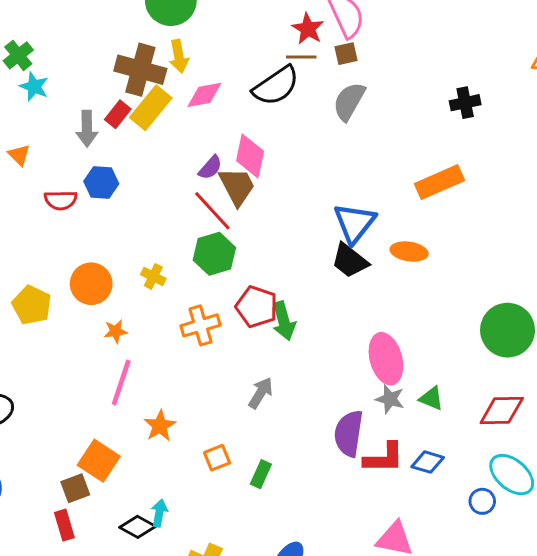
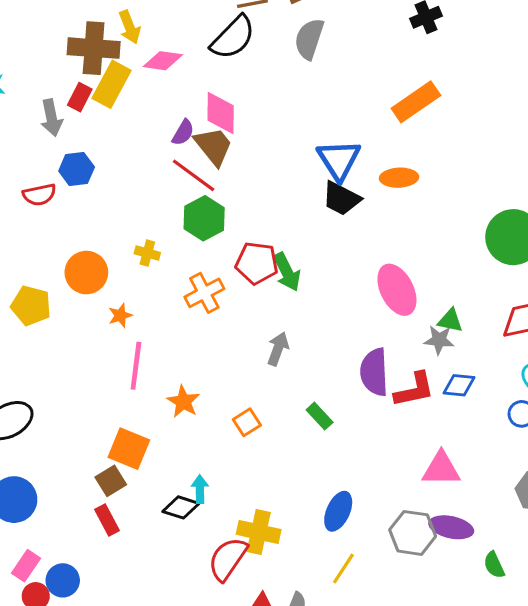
pink diamond: (204, 95) -> (163, 61), turned 30
gray star: (390, 399) -> (439, 340), moved
green rectangle: (261, 474) -> (320, 416), moved, turned -56

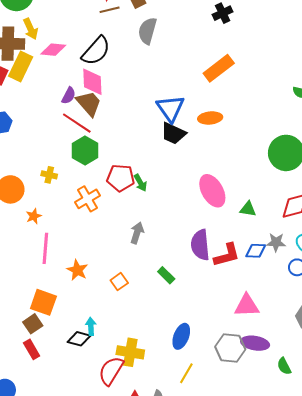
black semicircle: (233, 38) -> (96, 51), moved
green arrow: (287, 272) -> (140, 183), size x0.7
gray star: (439, 340) -> (276, 242), moved

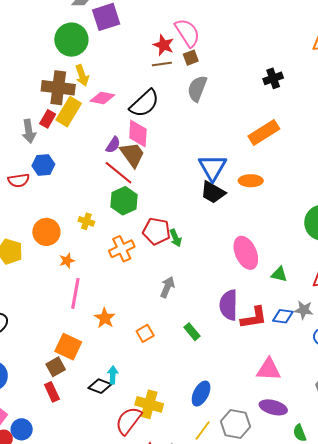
gray hexagon: (230, 348) -> (236, 424), moved

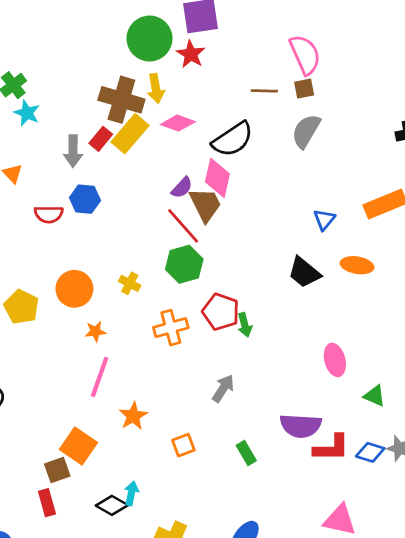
red star: (164, 45) -> (191, 54), moved
blue triangle: (212, 167) -> (324, 220), moved, size x0.6
pink ellipse: (246, 253) -> (335, 360), size x0.7
purple semicircle: (229, 305) -> (301, 426), turned -96

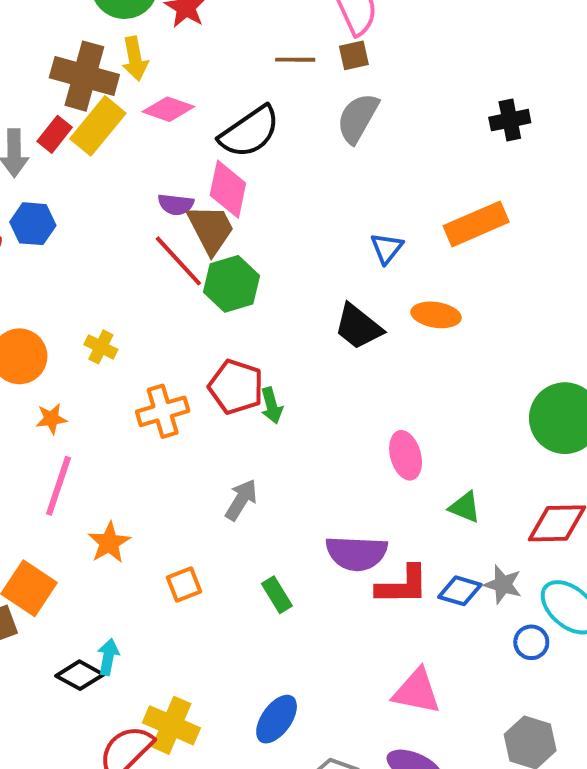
purple semicircle: (182, 188) -> (176, 204), turned 55
green hexagon: (184, 264) -> (232, 284), moved

